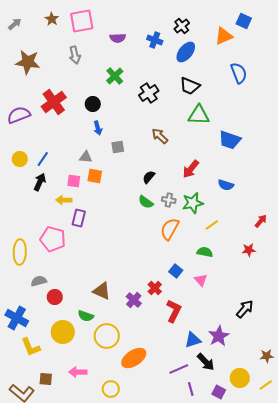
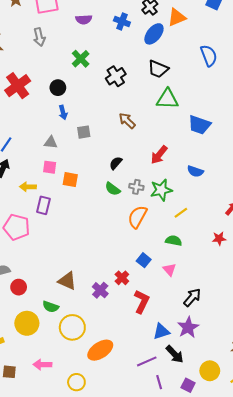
orange triangle: (224, 36) -> (177, 17), moved
orange square: (95, 176) -> (70, 180), moved
pink square: (74, 181) -> (50, 167), moved
black arrow: (245, 309) -> (192, 297), moved

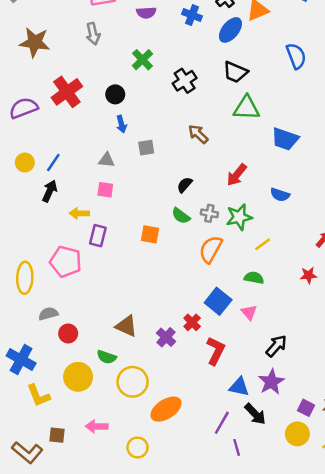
orange square: (70, 180) -> (150, 234), moved
blue square: (144, 260) -> (218, 301), size x1.5
blue triangle: (161, 332) -> (239, 387), turned 30
purple line: (147, 361) -> (222, 423), turned -36
purple square: (188, 385) -> (306, 408), moved

